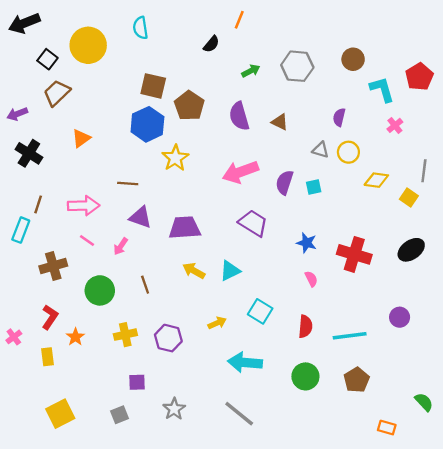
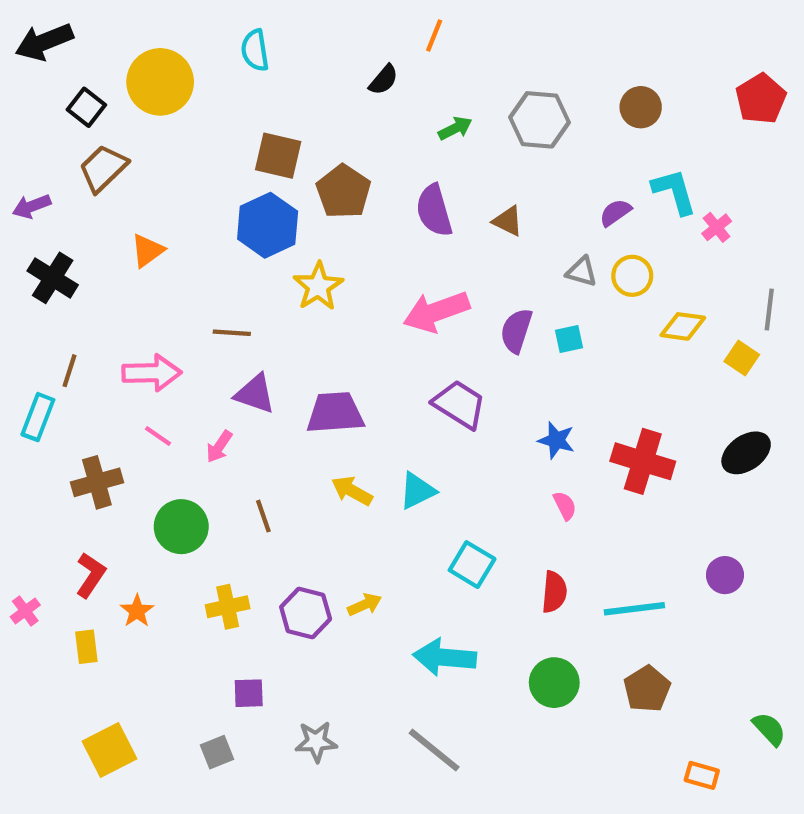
red pentagon: (419, 77) -> (761, 99), moved
cyan L-shape: (382, 89) -> (674, 192), moved
purple semicircle: (339, 117) -> (615, 213), turned 42
yellow arrow: (217, 323) -> (365, 605), moved
gray star: (174, 409) -> (316, 742), turned 30

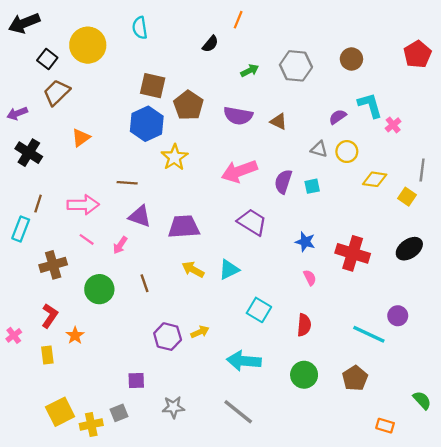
purple semicircle: (434, 210) -> (238, 116), turned -64
yellow cross: (228, 607) -> (91, 424), moved
cyan line: (634, 609) -> (369, 334), moved, turned 32

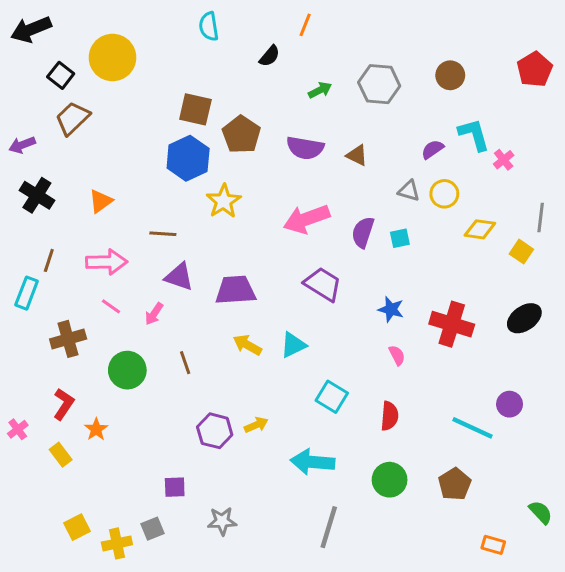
cyan semicircle: (140, 28) -> (209, 26), moved
orange triangle: (81, 138) -> (101, 201), moved
yellow rectangle: (47, 355) -> (61, 455), turned -30
yellow square: (60, 412) -> (77, 527), size x0.7
gray line: (238, 412) -> (329, 527), moved, turned 68

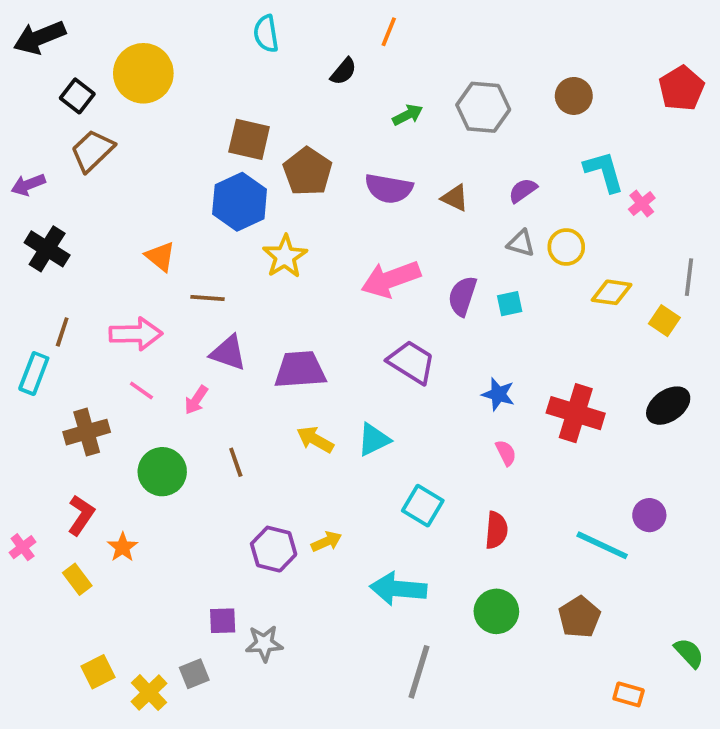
purple semicircle: (432, 149) -> (523, 190), moved
orange triangle: (101, 201) -> (160, 256), moved, turned -45
gray star: (222, 521) -> (264, 643), moved
yellow cross: (117, 543) -> (149, 693), turned -32

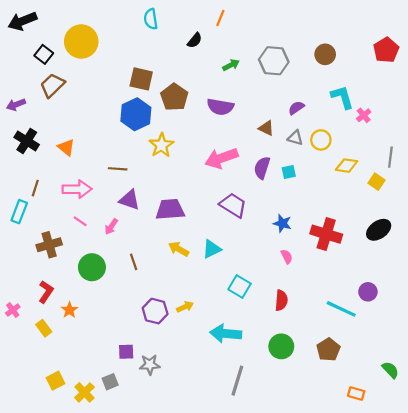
brown triangle: (455, 198) -> (266, 128), moved
orange triangle: (160, 256) -> (66, 147), moved

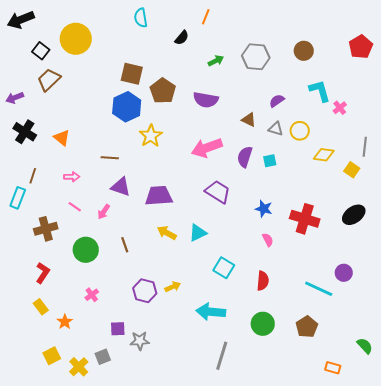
pink arrow: (77, 189) -> (72, 177), size x0.6
pink cross: (13, 310) -> (92, 295), moved
orange star: (69, 310) -> (65, 322), moved

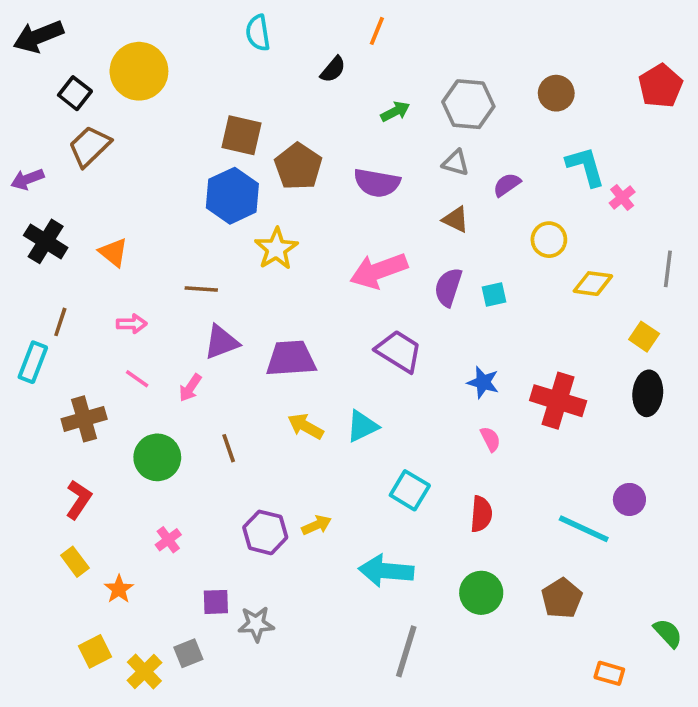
gray triangle: (276, 129) -> (456, 163), moved
yellow square: (352, 170) -> (644, 337), moved
purple triangle: (121, 187) -> (221, 342), turned -40
black ellipse: (354, 215) -> (648, 393), turned -50

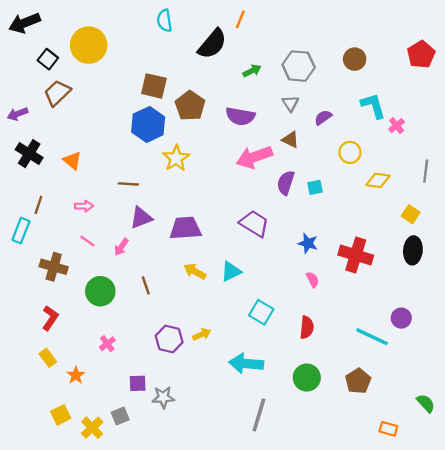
black semicircle: (333, 69) -> (212, 44), size x1.8
gray triangle: (456, 163) -> (290, 103), turned 42
pink arrow: (379, 271) -> (254, 157), moved
brown cross: (84, 419) -> (54, 267), turned 32

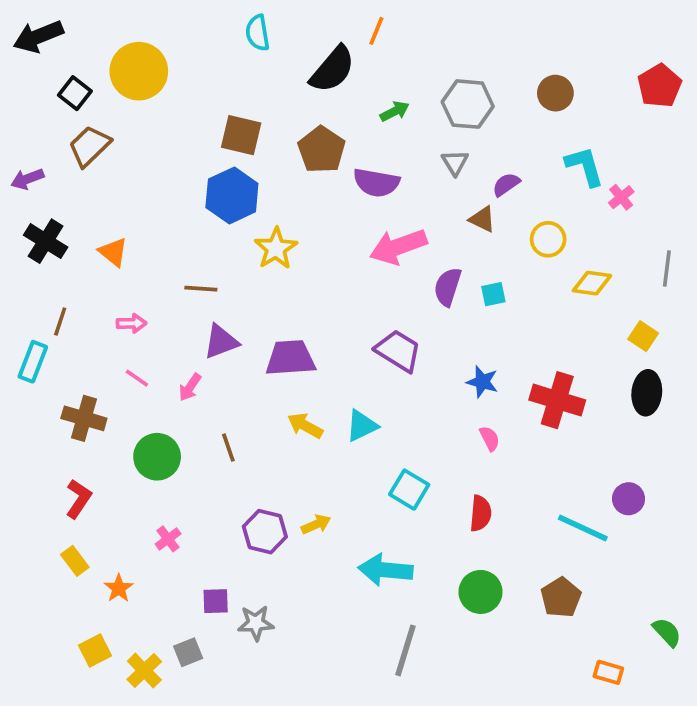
brown pentagon: (190, 106) -> (322, 150), moved
brown triangle: (290, 140) -> (482, 219), moved

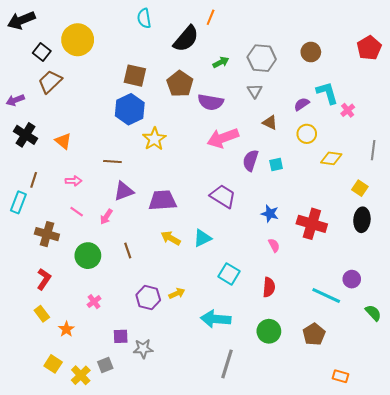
purple semicircle: (506, 184) -> (302, 104), moved
green semicircle: (667, 632) -> (373, 313), moved
yellow square: (95, 650) -> (53, 364), turned -30

